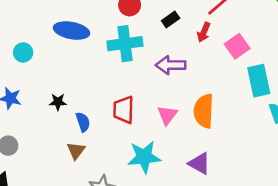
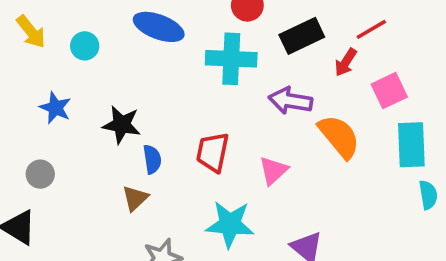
black rectangle: (171, 19) -> (302, 36), size x1.6
black star: (58, 102) -> (122, 125), size x1.5
orange semicircle: (204, 111) -> (339, 137), moved, turned 128

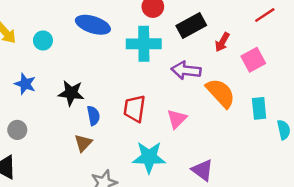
red line: (371, 29) -> (265, 15), moved
cyan rectangle: (411, 145) -> (259, 108), moved, size x0.7

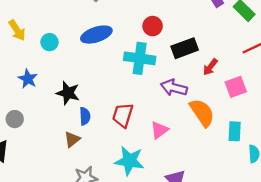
blue ellipse: (93, 25) -> (96, 35), turned -44

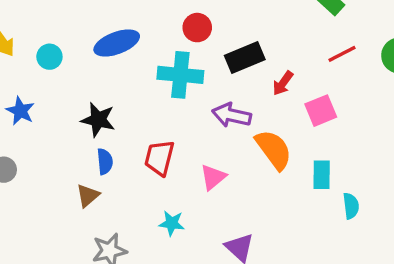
black star: (68, 93) -> (98, 120), moved
cyan star: (129, 161) -> (172, 223), size x0.6

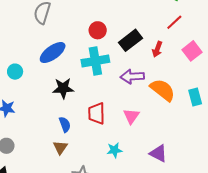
red line: (342, 54) -> (174, 22), moved
pink square: (321, 111) -> (192, 51), moved
black star: (98, 120) -> (63, 88), moved

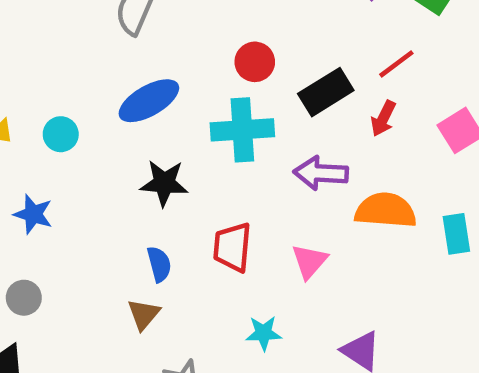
red line: (174, 22) -> (396, 64), moved
orange semicircle: (163, 90) -> (386, 210), turned -40

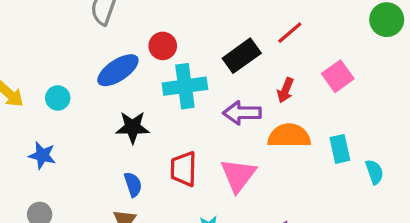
red circle: (255, 62) -> (163, 46), moved
red arrow: (383, 118) -> (285, 90), moved
pink triangle: (309, 261) -> (238, 175), size x1.4

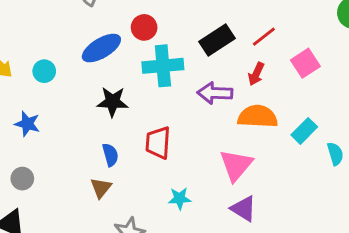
red line: (290, 33) -> (264, 37), moved
cyan rectangle: (340, 149) -> (304, 131), turned 55
pink triangle: (238, 175) -> (236, 165), moved

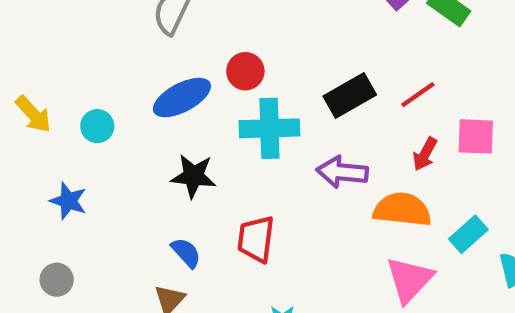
pink square: (305, 63) -> (476, 136), turned 32
red arrow: (256, 74) -> (425, 154), moved
blue semicircle: (110, 155) -> (186, 253), turned -30
pink triangle: (236, 165) -> (409, 280), moved

